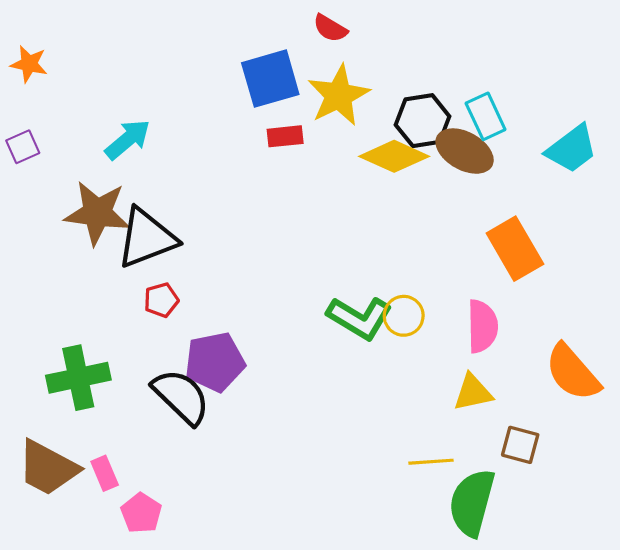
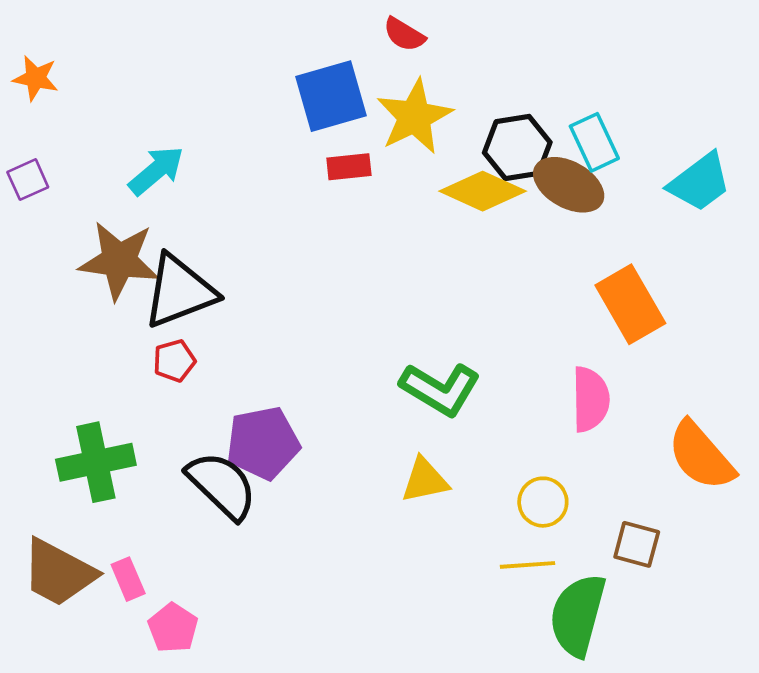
red pentagon: (161, 300) -> (174, 361), moved
yellow circle: (404, 316) -> (543, 502), moved
yellow triangle: (473, 392) -> (425, 480), moved

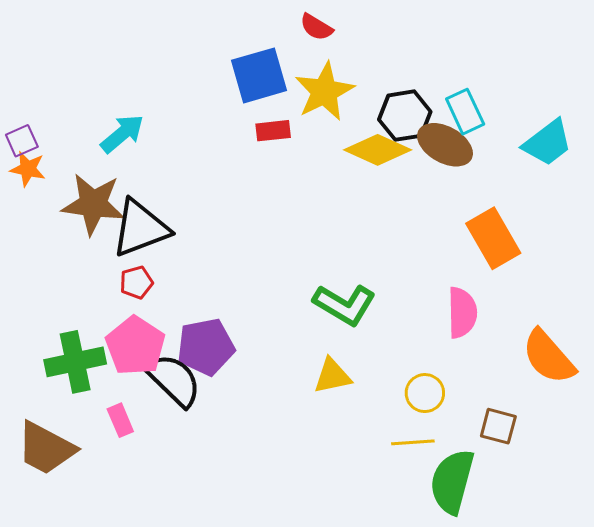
orange star: (36, 78) -> (28, 169), moved
pink rectangle: (128, 579) -> (120, 420), moved
pink pentagon: (173, 628) -> (135, 346), moved, size x1.5

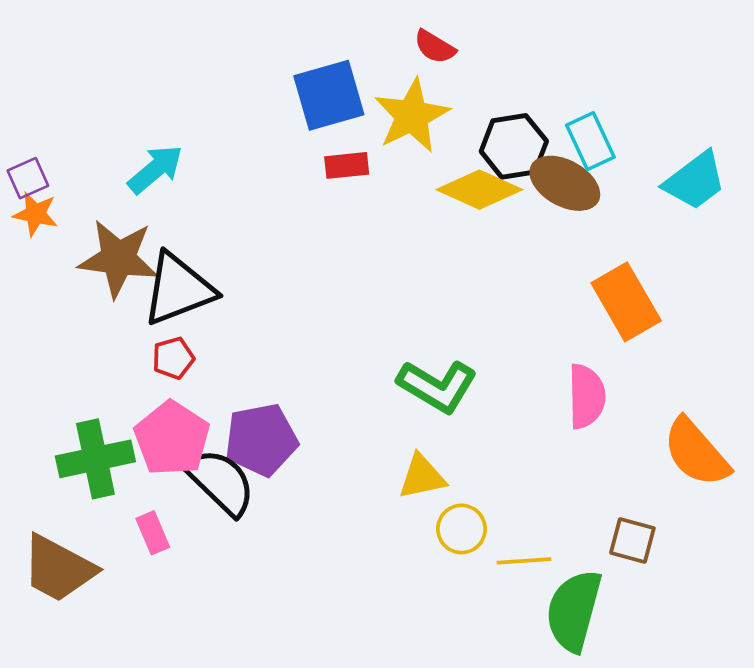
red semicircle: (316, 27) -> (435, 47), moved
yellow circle: (425, 393) -> (461, 529), moved

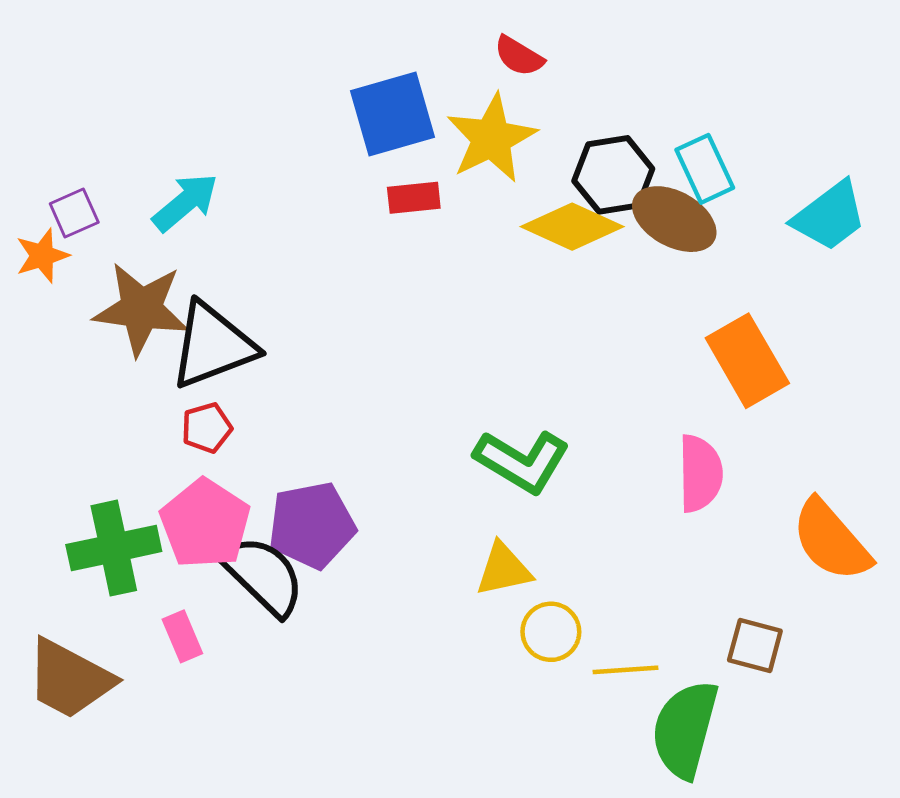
purple square: (28, 178) -> (74, 213), moved
orange star: (35, 214) -> (42, 256), turned -30

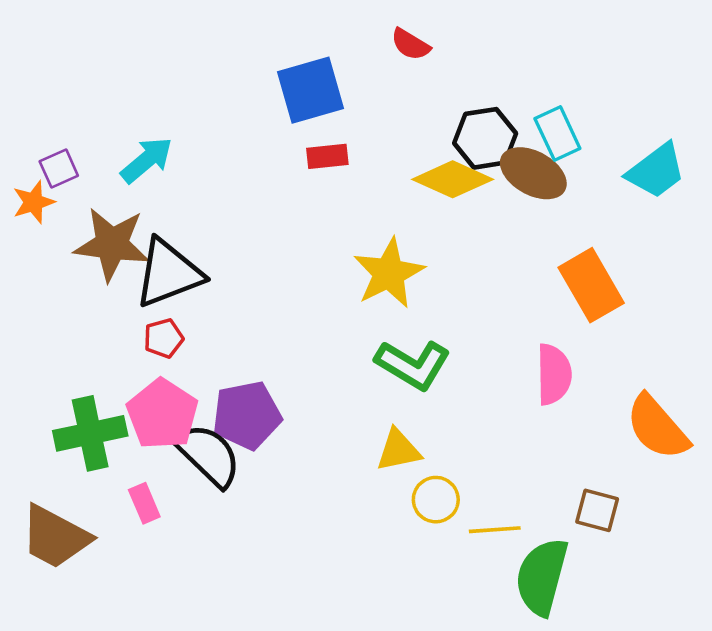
yellow star: (491, 138) -> (389, 273), moved

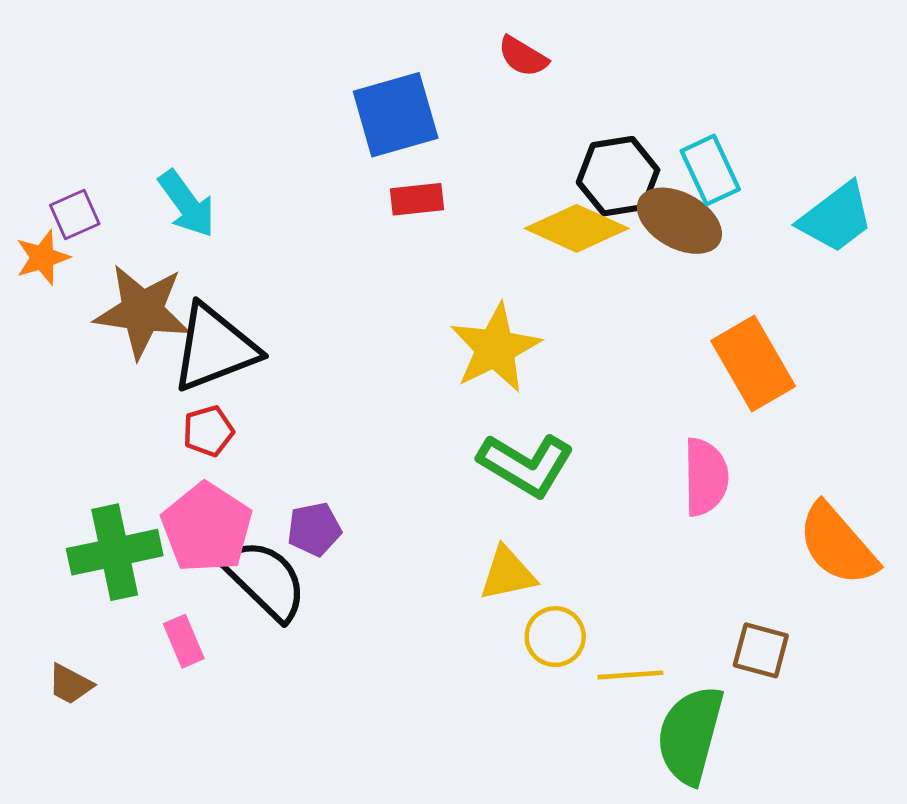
cyan arrow: (147, 160) -> (187, 204), turned 94
purple pentagon: (247, 415) -> (314, 529), size x0.6
brown trapezoid: (55, 537) -> (70, 684), size x0.5

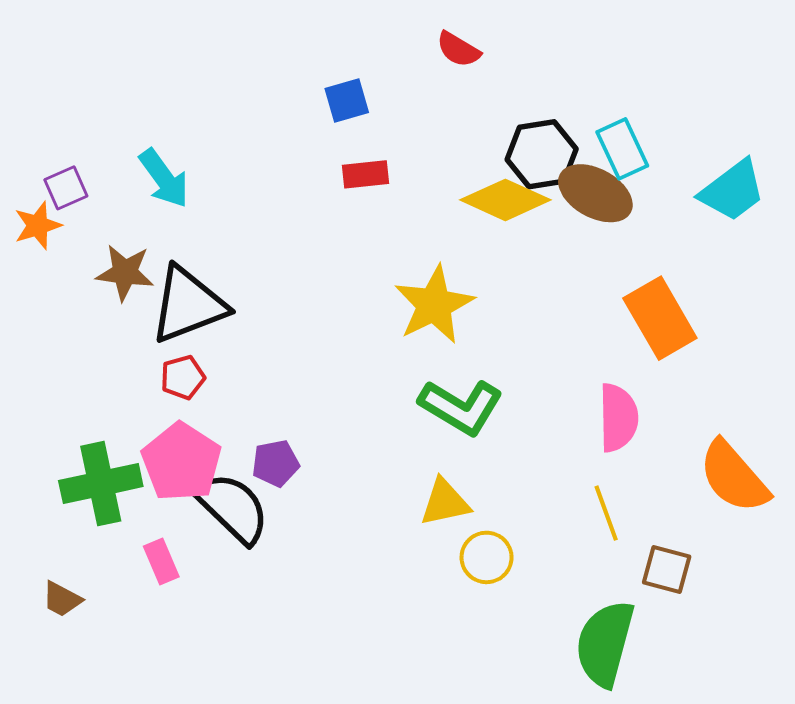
blue square: (396, 115) -> (347, 100), size x0.6
brown star: (142, 311) -> (125, 273), size x0.7
yellow line: (630, 675) -> (606, 513), moved, turned 74

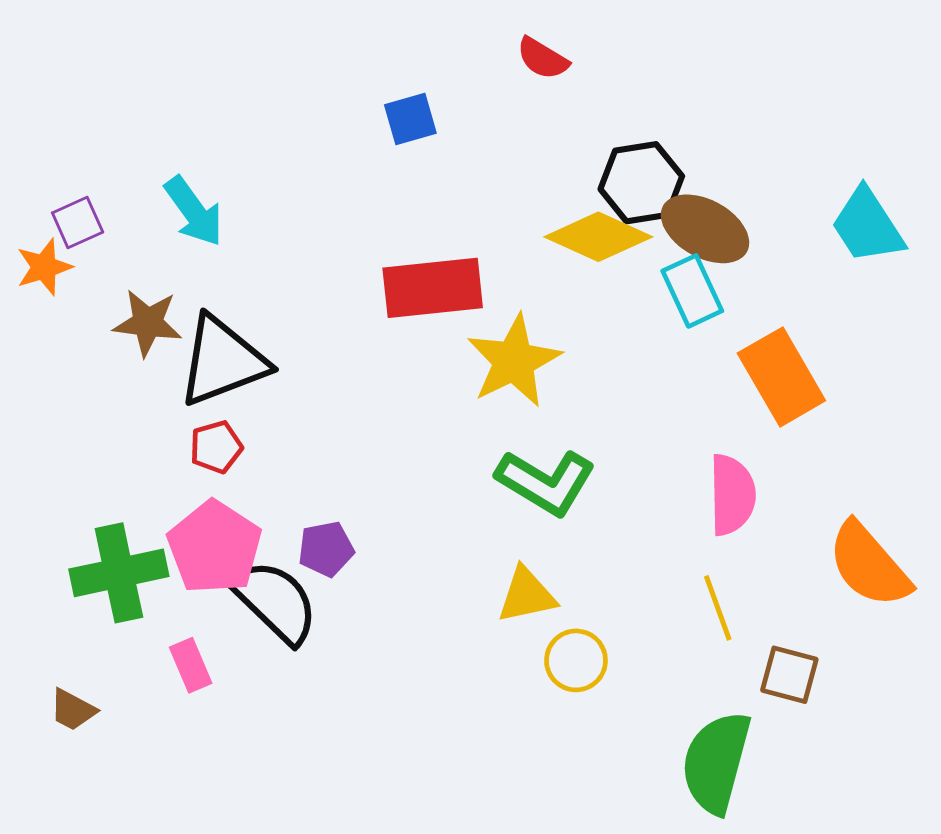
cyan rectangle: (622, 149) -> (692, 291), moved
red rectangle: (366, 174) -> (433, 288), moved, size x1.8
cyan trapezoid: (732, 191) -> (867, 226), turned 94

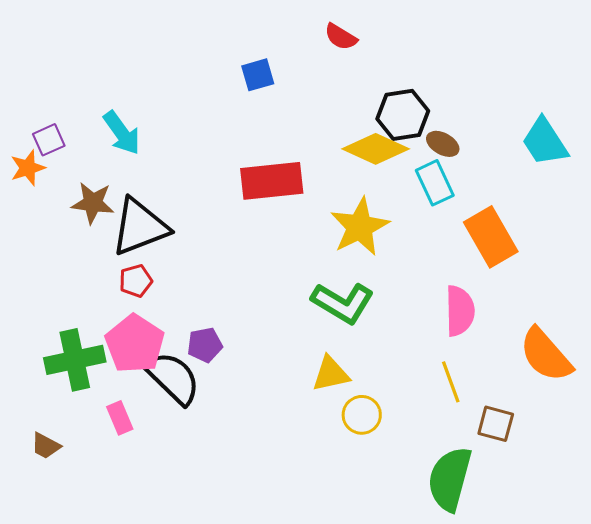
brown ellipse: (705, 229) -> (443, 144), size x0.6
yellow star: (514, 361) -> (360, 227), moved

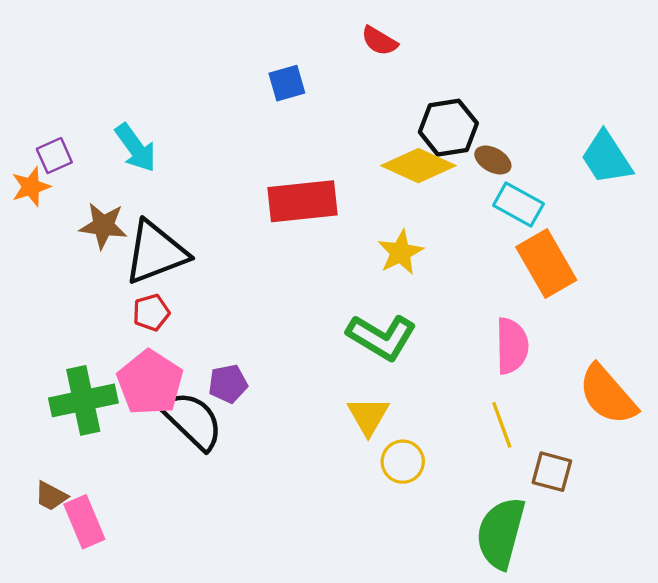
cyan rectangle: (435, 183) -> (518, 205), moved, turned -36
yellow star: (360, 227) -> (401, 252), size x0.7
yellow triangle: (331, 374) -> (368, 416), turned -48
pink rectangle: (120, 418) -> (84, 522), moved, size x1.4

